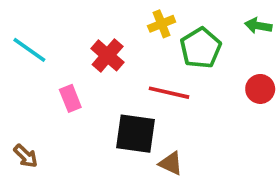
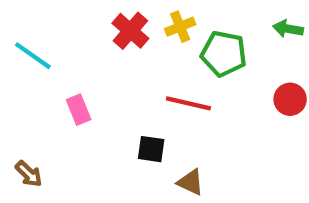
green pentagon: (201, 48) -> (224, 54), turned -30
red cross: (108, 55) -> (130, 31), moved
black square: (135, 134) -> (151, 149), size x0.6

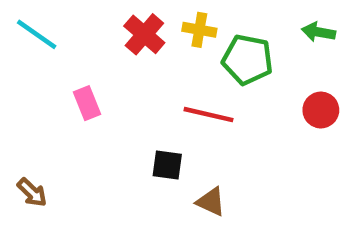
yellow cross: (180, 27) -> (199, 30), turned 32
cyan line: (33, 56) -> (37, 34), moved
pink rectangle: (79, 110) -> (87, 103), moved

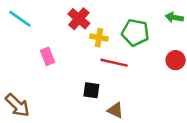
yellow cross: (199, 30) -> (99, 38), moved
brown arrow: (32, 193) -> (17, 105), size x1.5

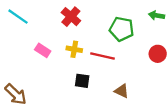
yellow cross: (99, 38) -> (74, 49), moved
pink rectangle: (48, 56) -> (43, 50), turned -35
brown triangle: (115, 110) -> (122, 91), moved

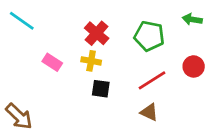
red cross: (71, 17) -> (97, 33), moved
red line: (102, 56) -> (152, 80), moved, turned -45
black square: (82, 81) -> (101, 89), moved

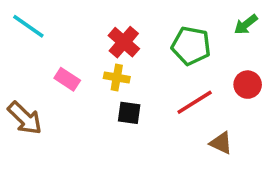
green arrow: (192, 19) -> (246, 24), turned -48
brown triangle: (149, 112) -> (221, 143), moved
brown arrow: (19, 116) -> (25, 118), moved

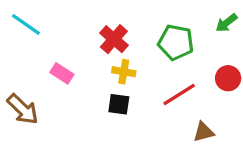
yellow cross: (117, 77) -> (124, 72), moved
brown triangle: (221, 143) -> (204, 132), turned -40

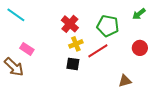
yellow cross: (124, 72) -> (76, 44), turned -32
pink rectangle: (62, 73) -> (27, 49), moved
red line: (179, 95) -> (98, 51), moved

